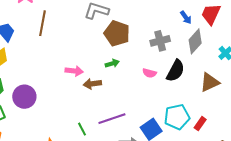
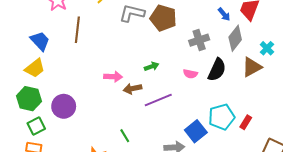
brown pentagon: (117, 33) -> (163, 18), moved
brown triangle: (210, 82) -> (252, 67), moved
purple line: (112, 119) -> (158, 100), moved

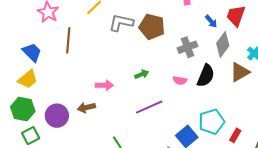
brown arrow: (133, 89) -> (86, 107), moved
red rectangle: (246, 122) -> (235, 135), moved

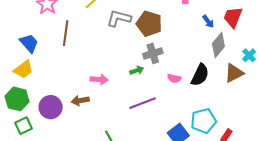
gray cross: (188, 47) -> (153, 53), moved

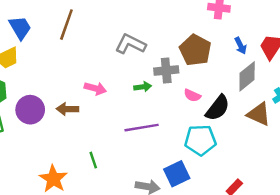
gray L-shape: (119, 18) -> (130, 44), moved
brown pentagon: (149, 24) -> (195, 50), moved
brown triangle: (234, 73) -> (259, 114), turned 40
pink semicircle: (174, 78) -> (192, 95), moved
cyan pentagon: (204, 121) -> (200, 140), moved

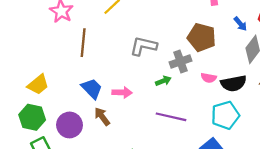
blue trapezoid: (20, 28) -> (92, 88), moved
black semicircle: (218, 108) -> (234, 83), turned 55
brown arrow: (67, 109) -> (102, 116), turned 66
purple line: (142, 128) -> (171, 117), turned 36

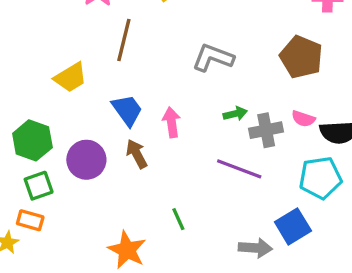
gray cross: (180, 62) -> (266, 130), moved
yellow trapezoid: (38, 84) -> (70, 77), moved
pink arrow: (122, 92) -> (172, 122), turned -108

